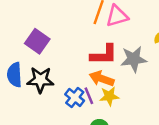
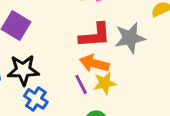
blue cross: (75, 98) -> (36, 99), moved

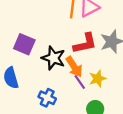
orange arrow: (94, 63) -> (74, 67), moved, turned -130
black star: (23, 70) -> (53, 58), moved, turned 30

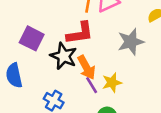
red L-shape: (85, 43) -> (80, 33), moved

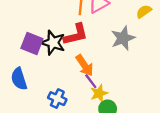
black star: (64, 56) -> (53, 43), moved
yellow star: (112, 83) -> (99, 93), moved

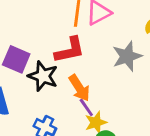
black star: (53, 43) -> (43, 76), moved

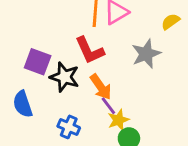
red L-shape: (70, 50) -> (90, 50), turned 80

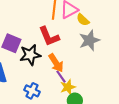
yellow semicircle: (171, 22) -> (83, 20), moved, turned -104
black star: (65, 77) -> (30, 55), turned -30

